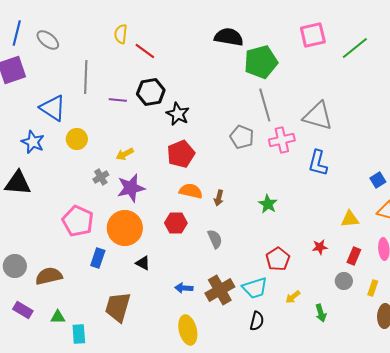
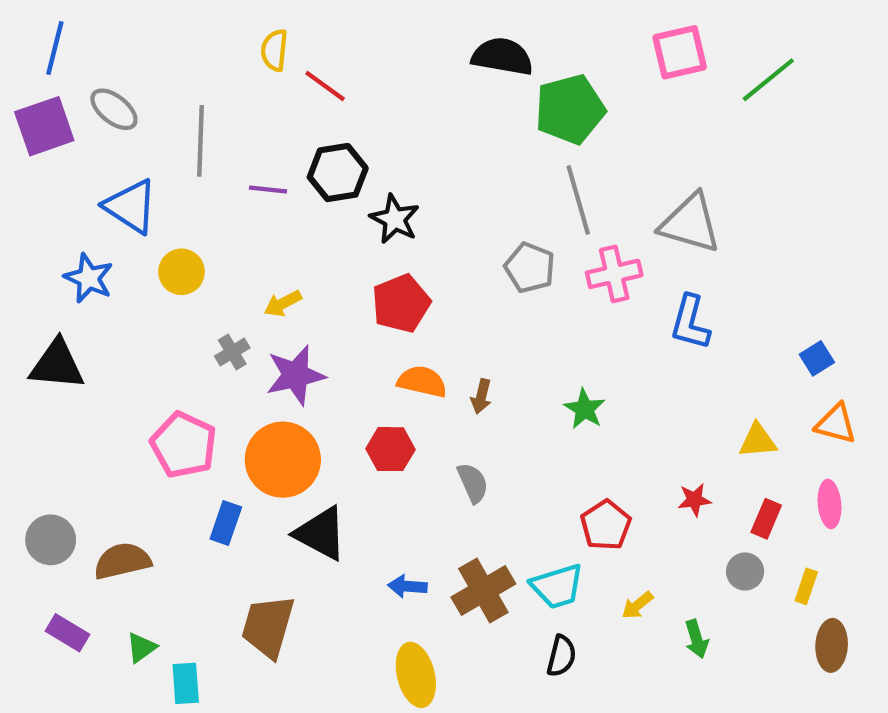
gray ellipse: (48, 40) -> (114, 109), moved
black triangle: (143, 263) -> (321, 534), size x1.8
green triangle: (58, 317) -> (141, 648), turned -35

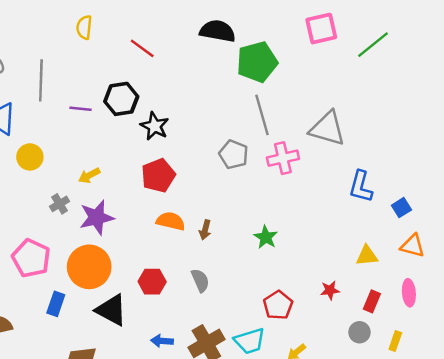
red line: (325, 86) -> (142, 48), moved
blue L-shape: (690, 322) -> (361, 187), moved
red hexagon: (390, 449) -> (152, 282), moved

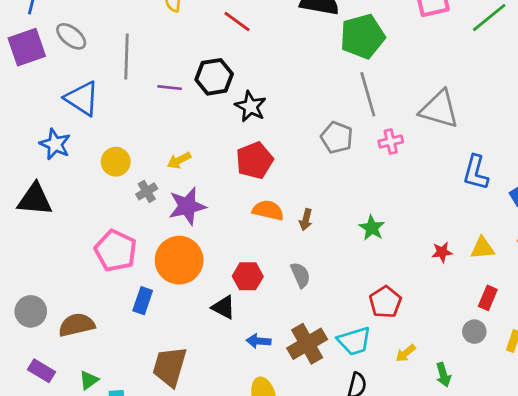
yellow circle: (30, 157) -> (116, 162), moved
pink cross: (283, 158) -> (391, 142), size x0.7
red star: (330, 290) -> (442, 252), moved
black triangle: (111, 310) -> (224, 307), moved, size x0.7

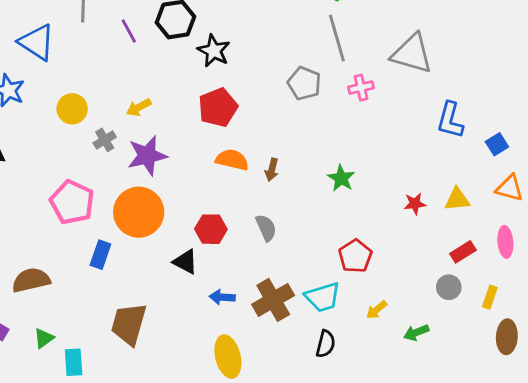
purple line: (170, 88) -> (129, 31), turned 55
red rectangle: (488, 298) -> (463, 252), turned 35
green arrow: (443, 375) -> (416, 333), turned 85

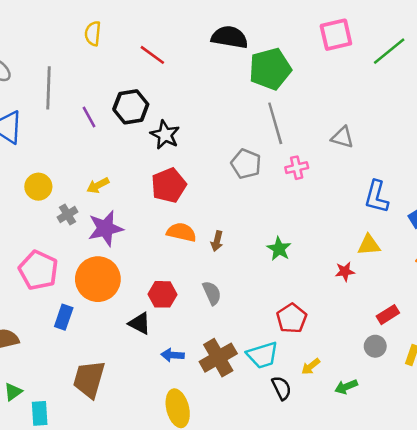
gray triangle: (412, 54) -> (342, 137), size x0.6
yellow triangle: (457, 199) -> (369, 245), moved
black semicircle: (326, 344) -> (282, 388), moved, turned -40

